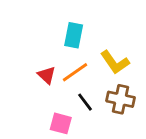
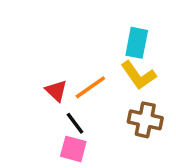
cyan rectangle: (74, 35) -> (137, 43), moved
black line: (85, 102) -> (75, 123), moved

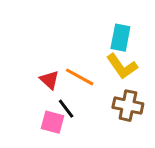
orange line: (90, 87) -> (80, 77), turned 64
pink square: (73, 149) -> (52, 122), moved

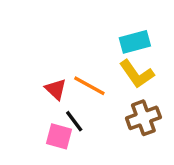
cyan rectangle: (120, 38) -> (135, 42), turned 64
brown cross: (128, 106) -> (143, 118), turned -32

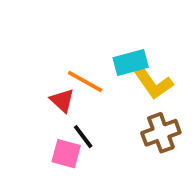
cyan rectangle: (135, 42) -> (131, 63), moved
orange line: (89, 86) -> (85, 81), moved

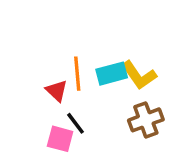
cyan rectangle: (131, 63) -> (112, 74), moved
orange line: (85, 81) -> (77, 74), turned 56

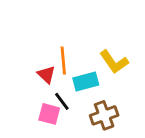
cyan rectangle: (112, 74) -> (86, 82), moved
brown cross: (146, 120) -> (104, 115), moved

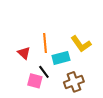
red triangle: (46, 75) -> (24, 53), moved

